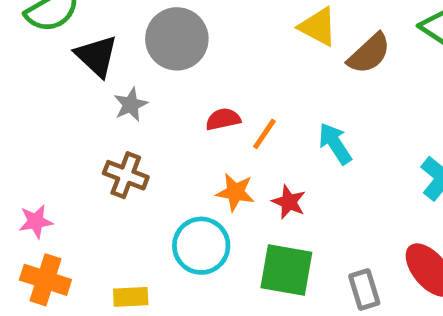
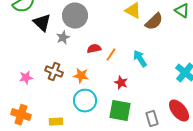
gray star: (131, 105) -> (63, 38), moved
orange star: (235, 192) -> (81, 76), moved
pink star: (36, 221) -> (26, 78), moved

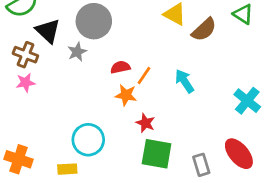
brown cross: (54, 72) -> (25, 55), moved
orange star: (81, 76) -> (126, 95), moved
pink star: (26, 78) -> (25, 83), moved
red star: (121, 83) -> (145, 123), moved
cyan circle: (85, 101) -> (88, 140), moved

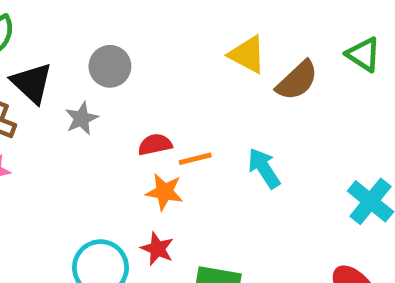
gray circle: (94, 21) -> (110, 66), size x0.7
orange line: (144, 76) -> (195, 159), turned 42
red star: (145, 123) -> (157, 249), moved

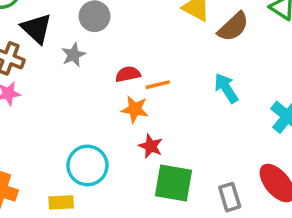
cyan arrow: (264, 168) -> (226, 88), moved
red star: (157, 249) -> (151, 146), moved

